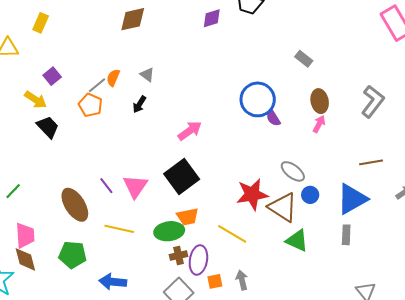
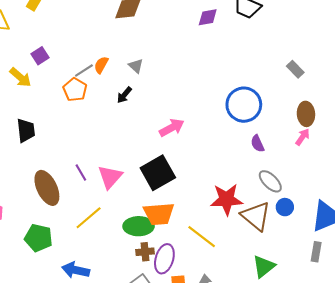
purple semicircle: (273, 118) -> (257, 144), moved
black trapezoid: (48, 127) -> (26, 130), moved, turned 30
orange trapezoid: (188, 217) -> (159, 214), size x1.4
yellow line: (119, 229) -> (89, 218), turned -60
green triangle: (297, 241) -> (264, 266), moved, turned 50

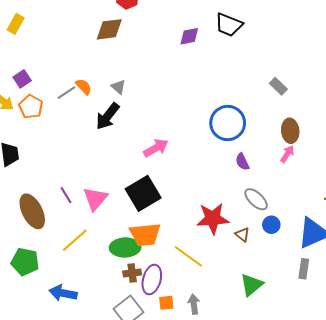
orange semicircle: (101, 65) -> (84, 87), turned 108
orange pentagon: (75, 90) -> (31, 107), moved
black arrow: (124, 95) -> (108, 116), size x1.6
brown triangle: (256, 216) -> (242, 234), size x0.5

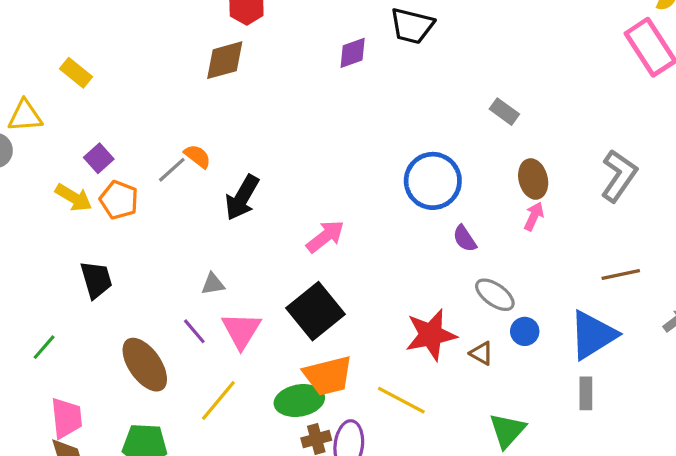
yellow rectangle: (16, 24) -> (76, 73), turned -72
gray triangle: (118, 87) -> (213, 284), moved, turned -42

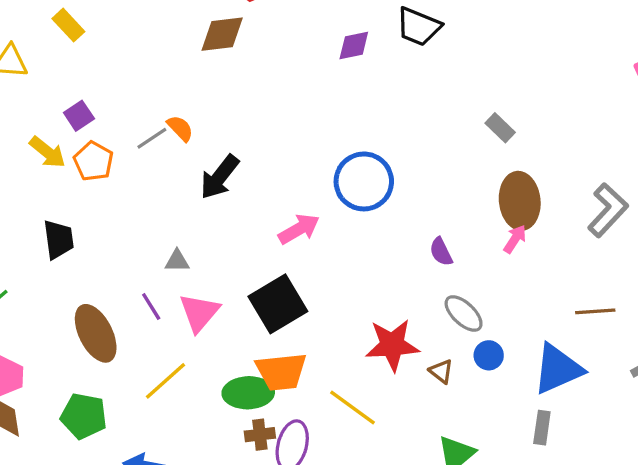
brown ellipse: (533, 179) -> (520, 201), size x1.4
blue circle: (433, 181) -> (364, 181), moved

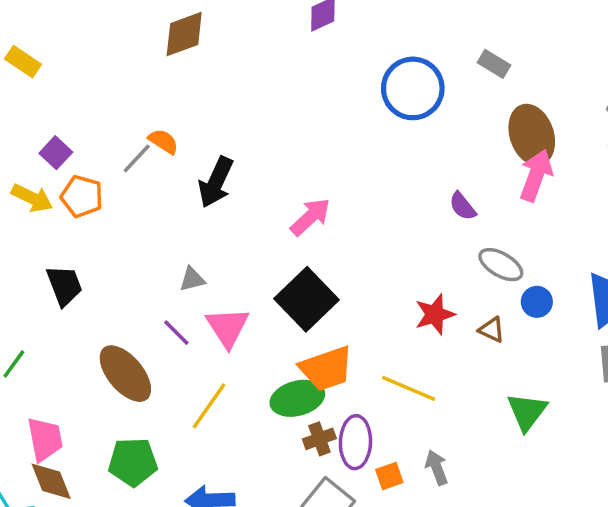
blue circle: (364, 181) -> (413, 88), moved
pink arrow: (515, 239) -> (536, 175), size x1.6
red star: (392, 345) -> (435, 314), size x0.7

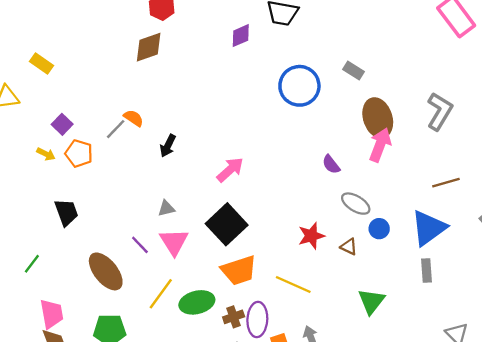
black arrow: (216, 182) -> (168, 146), size x0.7
yellow arrow: (32, 198) -> (46, 154), size x0.7
gray triangle: (192, 279) -> (166, 208), moved
green ellipse: (297, 398) -> (197, 302), moved

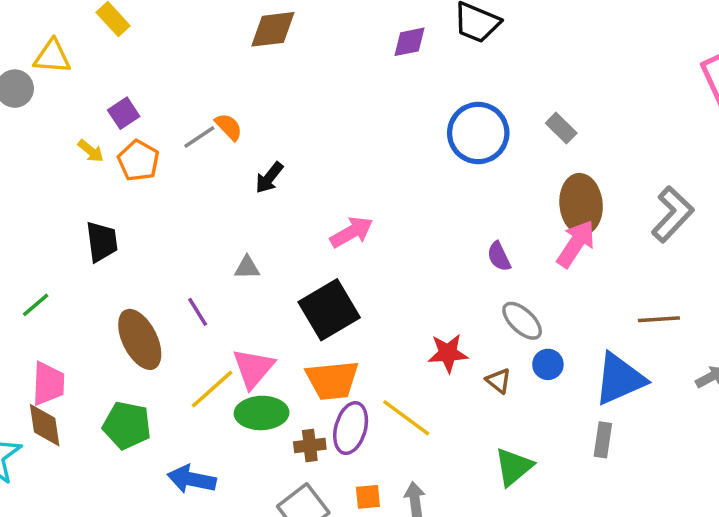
pink triangle: (174, 242) -> (253, 368), moved
purple ellipse: (257, 320) -> (351, 428), moved

